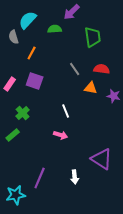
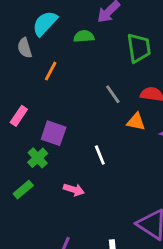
purple square: (35, 81) -> (54, 133), moved
pink arrow: (61, 135) -> (74, 190), moved

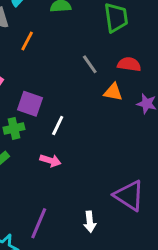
white line: (100, 155) -> (58, 126), moved, turned 48
green cross: (38, 158) -> (14, 128), turned 30

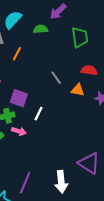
gray line: (90, 64) -> (56, 78), moved
pink arrow: (50, 161) -> (19, 131), moved
white arrow: (90, 222) -> (61, 182), size x1.5

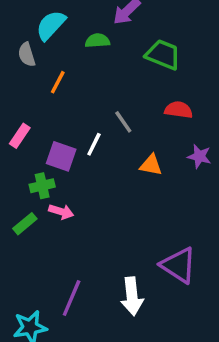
green trapezoid: (80, 37) -> (163, 55), turned -60
orange triangle: (78, 90) -> (151, 165), moved
white line: (38, 114) -> (94, 144), moved

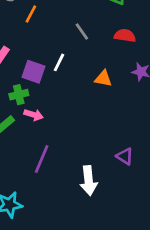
gray line: (123, 122) -> (82, 32), moved
purple triangle: (179, 265) -> (125, 156), size x0.6
purple line: (72, 298) -> (42, 159), moved

